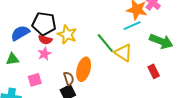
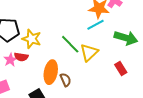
red semicircle: (45, 40) -> (21, 57), moved
yellow triangle: (123, 53) -> (89, 52), turned 48
brown semicircle: (69, 78) -> (66, 80), moved

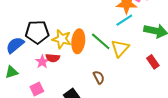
orange ellipse: (51, 72) -> (78, 41), moved

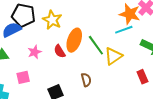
black pentagon: (37, 32) -> (23, 15), moved
yellow star: (62, 39) -> (52, 20), moved
red semicircle: (53, 58) -> (60, 51), moved, turned 40

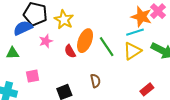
pink star: (35, 52) -> (46, 41), moved
yellow triangle: (113, 56) -> (132, 51), moved
red rectangle: (142, 77) -> (147, 89), moved, turned 72

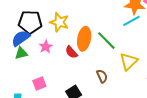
yellow triangle: (132, 51) -> (129, 61), moved
green triangle: (13, 53) -> (21, 53), moved

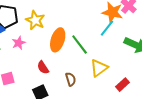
cyan line: (132, 21) -> (107, 28), turned -30
red semicircle: (71, 52) -> (43, 68), moved

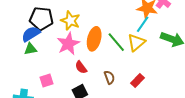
pink star: (19, 43) -> (68, 44), moved, size x1.6
yellow triangle: (99, 68) -> (136, 42), moved
red rectangle: (123, 85) -> (137, 80), moved

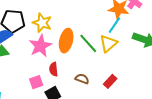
red semicircle: (81, 67) -> (54, 69), turned 32
brown semicircle: (109, 77) -> (82, 79), turned -48
pink square: (46, 80) -> (36, 82), moved

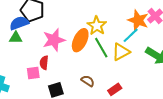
yellow star: (42, 23) -> (97, 26), moved
red semicircle: (54, 69) -> (44, 63), moved
pink square: (36, 82) -> (33, 73), moved

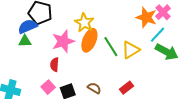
yellow star: (97, 26) -> (84, 23), moved
cyan line: (131, 35) -> (157, 35), moved
pink square: (33, 73) -> (48, 87), moved, turned -32
brown semicircle: (88, 81) -> (94, 88), moved

